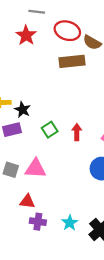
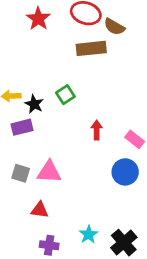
green square: (50, 130) -> (65, 95), moved
purple cross: (38, 222) -> (49, 245), moved

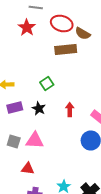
black star: (34, 104) -> (39, 108), moved

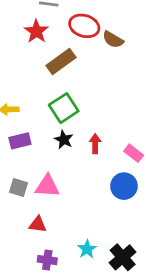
brown rectangle: (66, 50) -> (61, 61), moved, turned -30
green square: (47, 84) -> (64, 108), size x1.5
black star: (39, 108) -> (64, 140), moved

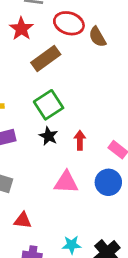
brown semicircle: (113, 40) -> (97, 37), turned 30
pink triangle: (47, 186) -> (66, 182), moved
cyan star: (87, 249) -> (72, 245), turned 30

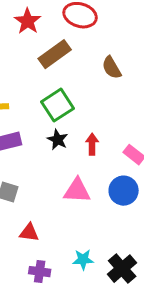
brown semicircle: (97, 37) -> (112, 68), moved

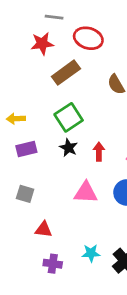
red star: (28, 21) -> (42, 44), turned 30

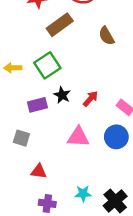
green square: (69, 117) -> (47, 65), moved
purple rectangle: (26, 149) -> (37, 105), moved
red arrow: (99, 152) -> (90, 99), turned 42

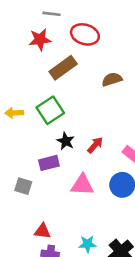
brown semicircle: (106, 36) -> (112, 79), turned 102
purple rectangle: (37, 105) -> (49, 163), moved
red triangle: (39, 171) -> (42, 231), moved

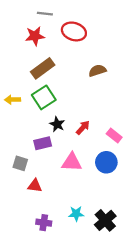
brown rectangle: (63, 68) -> (43, 68), moved
red triangle: (42, 231) -> (35, 186), moved

